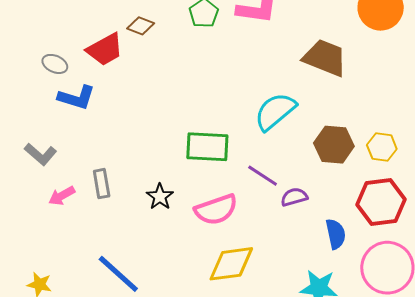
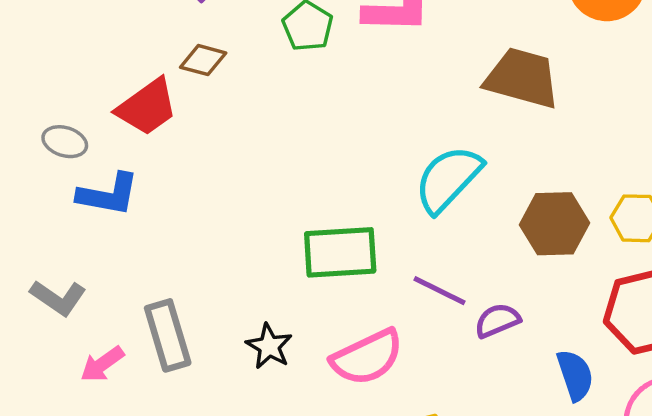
gray rectangle: (102, 184) -> (168, 335), size x1.4

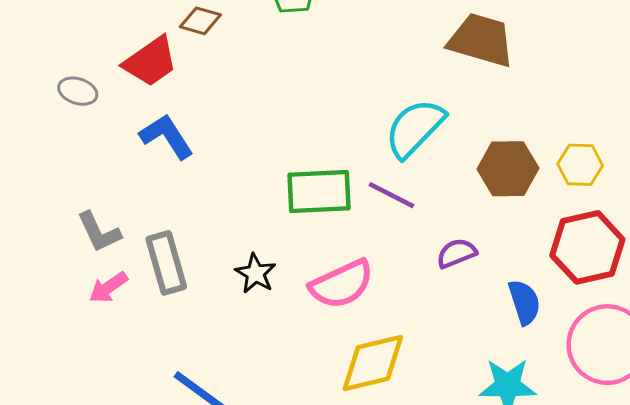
blue L-shape: (108, 194) -> (167, 136), moved, turned -134
purple line: (439, 291) -> (391, 195), moved
gray L-shape: (58, 298) -> (99, 232), moved, turned 30

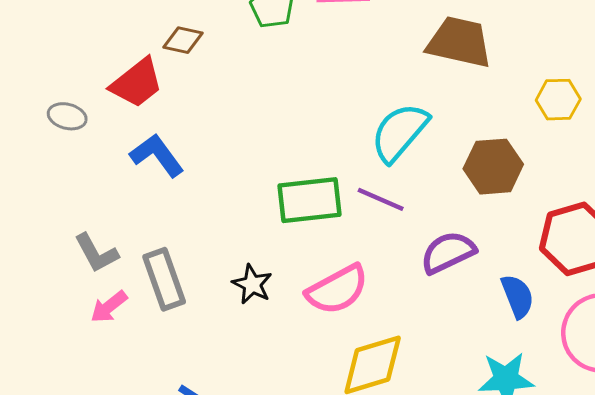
yellow hexagon: (580, 165) -> (558, 100), moved
purple semicircle: (457, 253) -> (448, 252), size x1.4

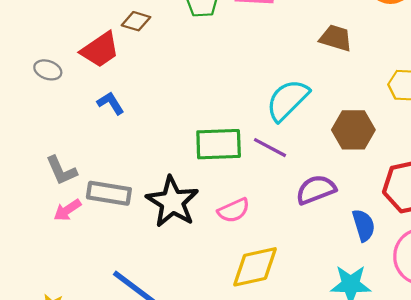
brown trapezoid: (459, 42) -> (336, 38), size x0.7
blue L-shape: (157, 155) -> (111, 103), size x0.7
gray rectangle: (164, 279) -> (109, 193), turned -66
black star: (252, 284) -> (172, 202), size x1.8
pink semicircle: (337, 290) -> (234, 210), size x0.7

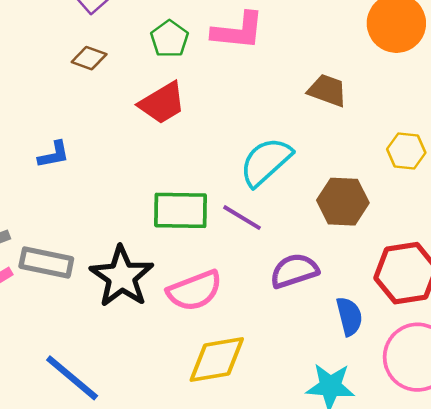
red trapezoid: (100, 50) -> (162, 103), moved
blue L-shape: (111, 103) -> (54, 155), turned 108
pink semicircle: (234, 210) -> (195, 291), size x1.4

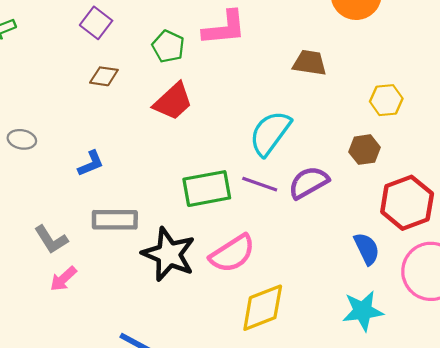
brown hexagon: (343, 202) -> (364, 150), moved, size x0.7
gray rectangle: (46, 263) -> (115, 220), moved
purple semicircle: (294, 271) -> (309, 183), moved

